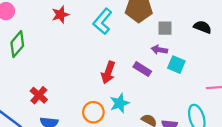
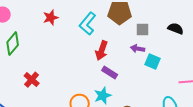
purple rectangle: (142, 69) -> (110, 73), moved
red arrow: (108, 72) -> (102, 51), moved
red cross: (39, 95) -> (32, 80), moved

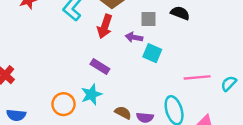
gray square: (143, 30) -> (149, 19), moved
red arrow: (102, 51) -> (105, 26), moved

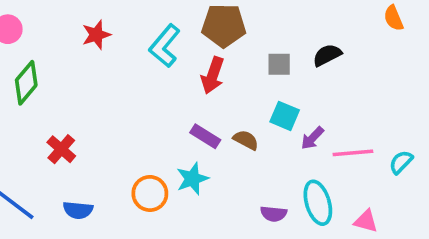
black semicircle: (180, 13) -> (327, 55), turned -48
purple arrow: (134, 37) -> (312, 138), moved, turned -56
brown semicircle: (123, 113) -> (246, 140), moved

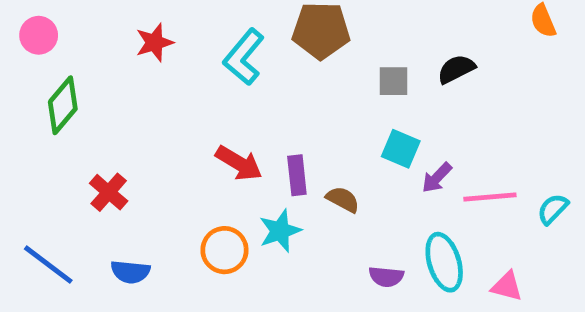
red arrow: (213, 75) -> (239, 163), moved, turned -78
purple rectangle: (205, 136) -> (297, 175), turned 52
brown semicircle: (246, 140) -> (343, 199), moved

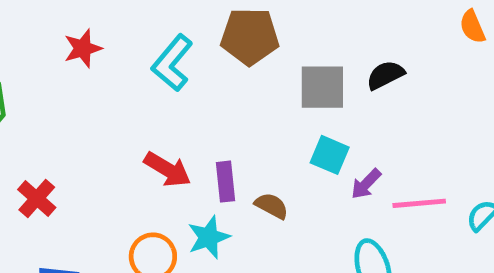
gray square: (393, 81) -> (322, 87), size x1.5

